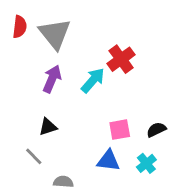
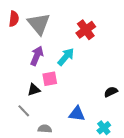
red cross: (121, 59) -> (86, 30), moved
pink square: (120, 130) -> (50, 79), moved
cyan cross: (146, 163) -> (104, 128), moved

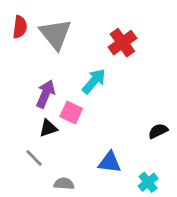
purple arrow: (37, 56) -> (45, 94), moved
pink square: (50, 79) -> (71, 112), turned 35

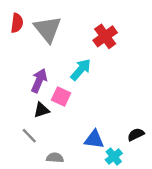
black semicircle: (158, 131) -> (136, 134), moved
cyan cross: (148, 182) -> (114, 157), moved

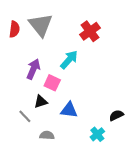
red semicircle: (17, 23) -> (14, 29), moved
black triangle: (41, 110) -> (41, 102), moved
blue triangle: (94, 139) -> (69, 110), moved

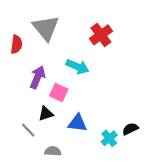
red semicircle: (14, 29) -> (16, 44), moved
cyan arrow: (69, 60) -> (77, 67), turned 72
cyan cross: (97, 134) -> (109, 138), moved

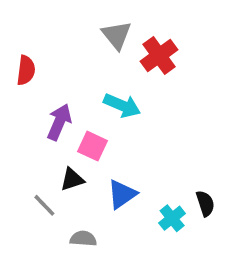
gray triangle: (46, 28) -> (117, 35), moved, size x0.7
blue triangle: (77, 123) -> (122, 194), turned -42
black semicircle: (130, 129) -> (205, 203), turned 98

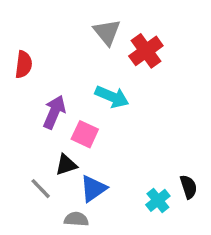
blue triangle: (122, 194) -> (93, 189), moved

